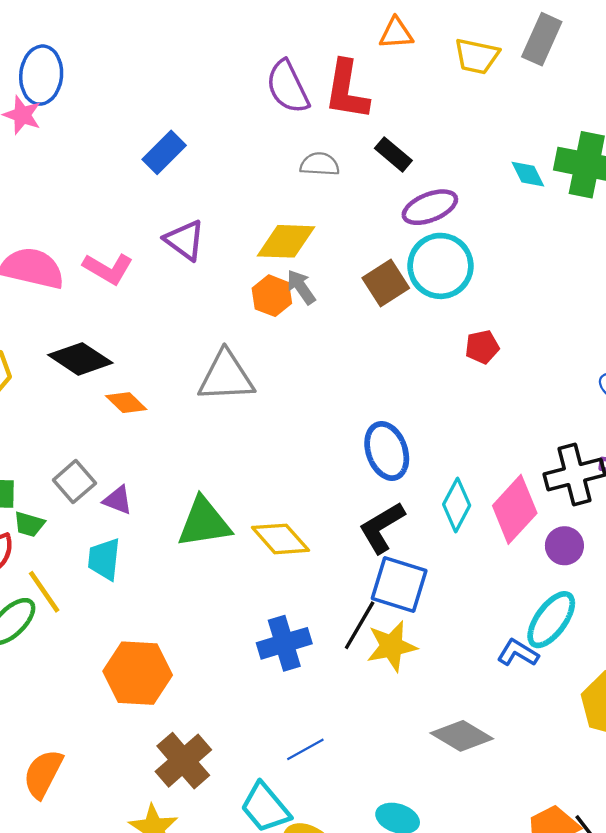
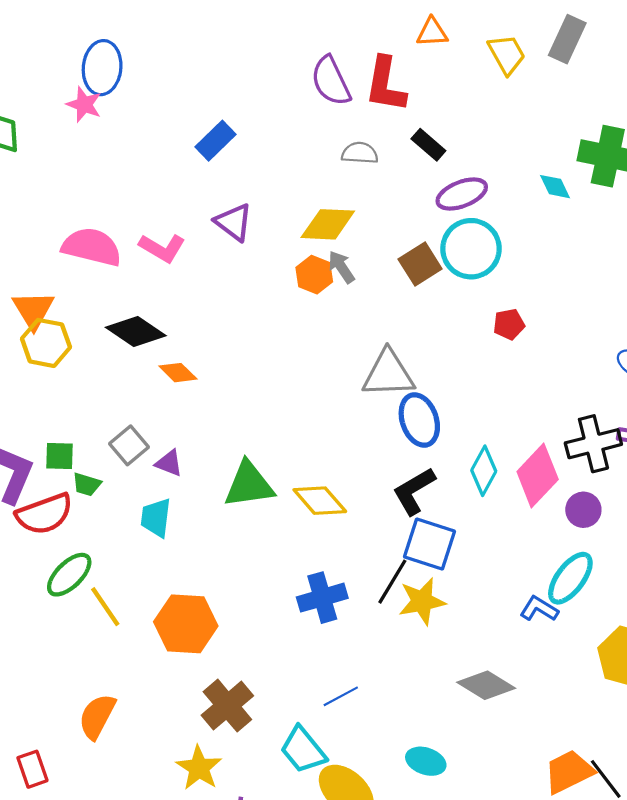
yellow trapezoid: (477, 56) -> (507, 54), turned -132
cyan diamond: (528, 174) -> (555, 187), moved
gray triangle: (226, 376) -> (388, 374), moved
yellow line: (44, 592) -> (105, 607), moved

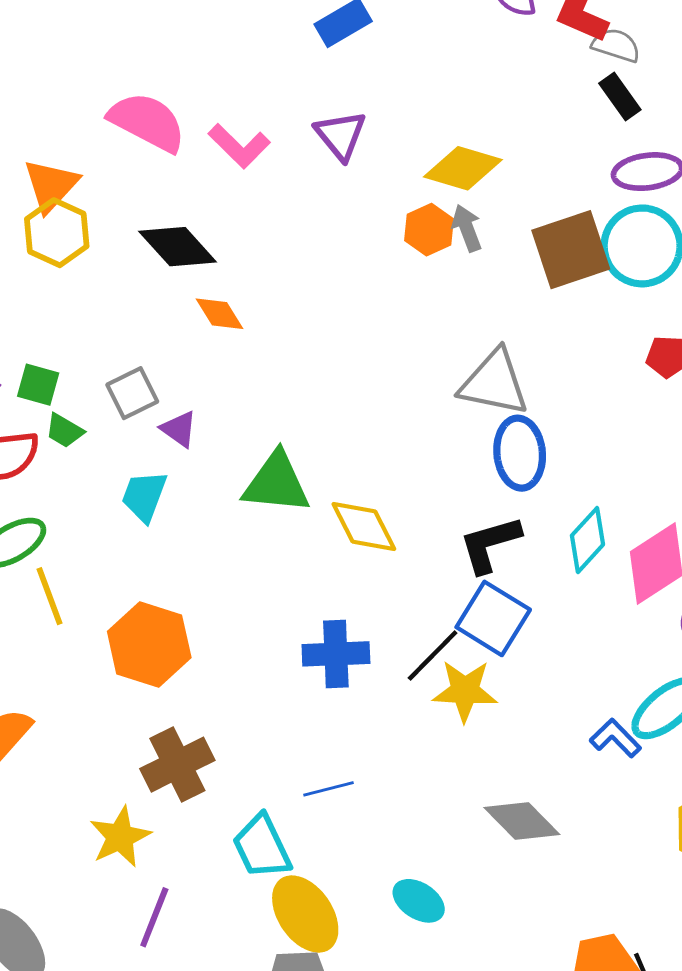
gray semicircle: (360, 153) -> (616, 45), moved
brown square: (420, 264) -> (571, 250), size x1.4

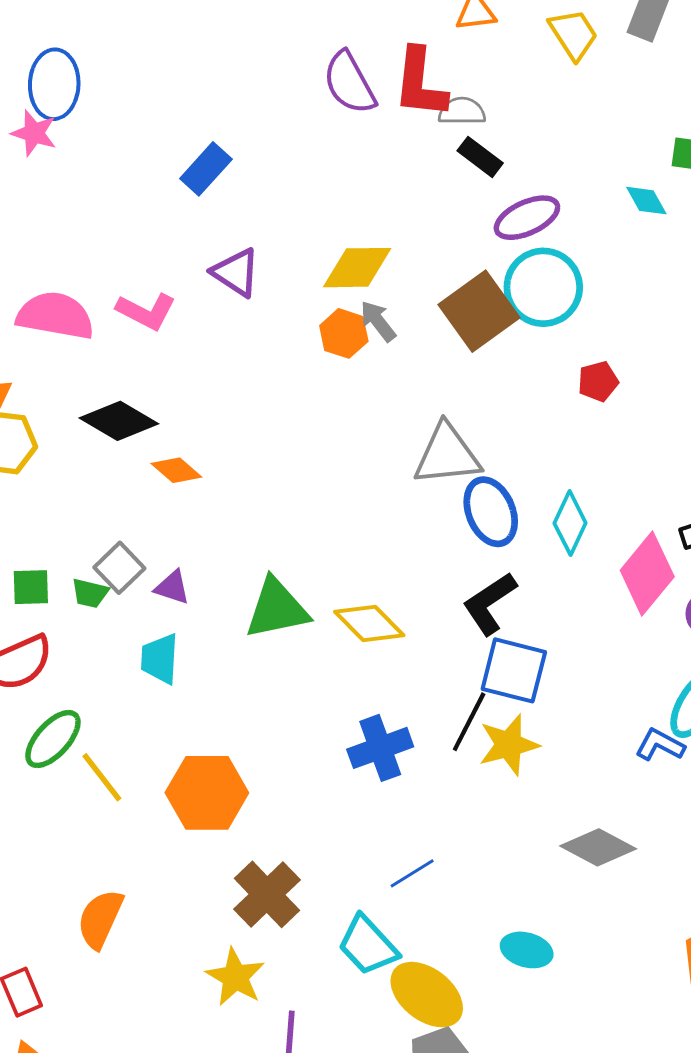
green trapezoid: (64, 431) -> (90, 593), moved
cyan diamond: (587, 540) -> (570, 523), moved

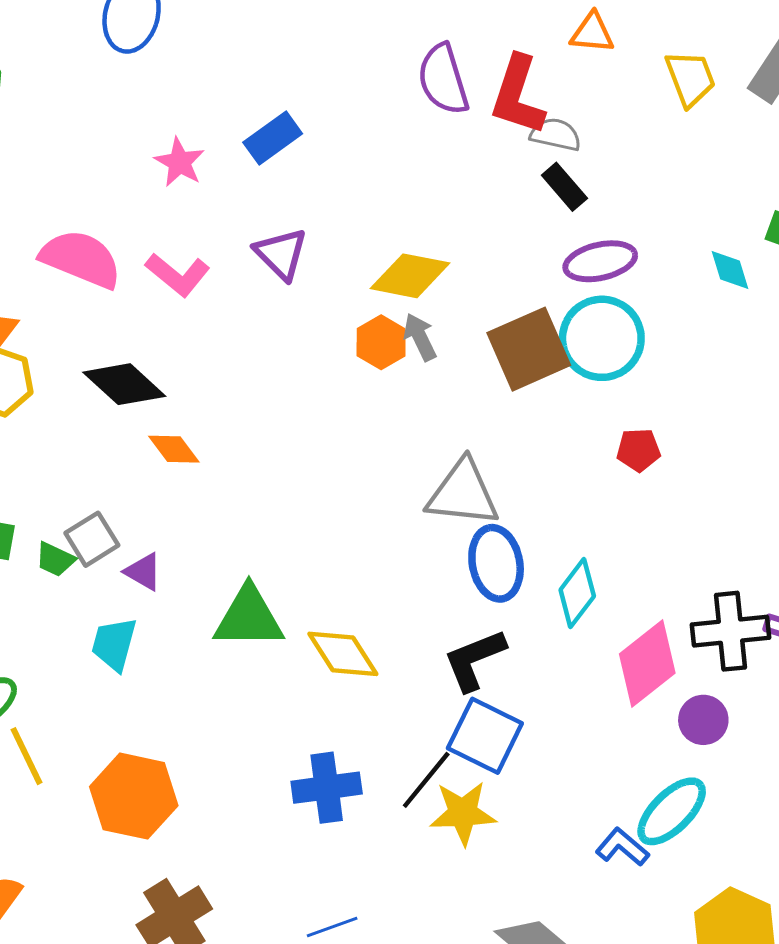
pink star: (34, 133) -> (180, 162), moved

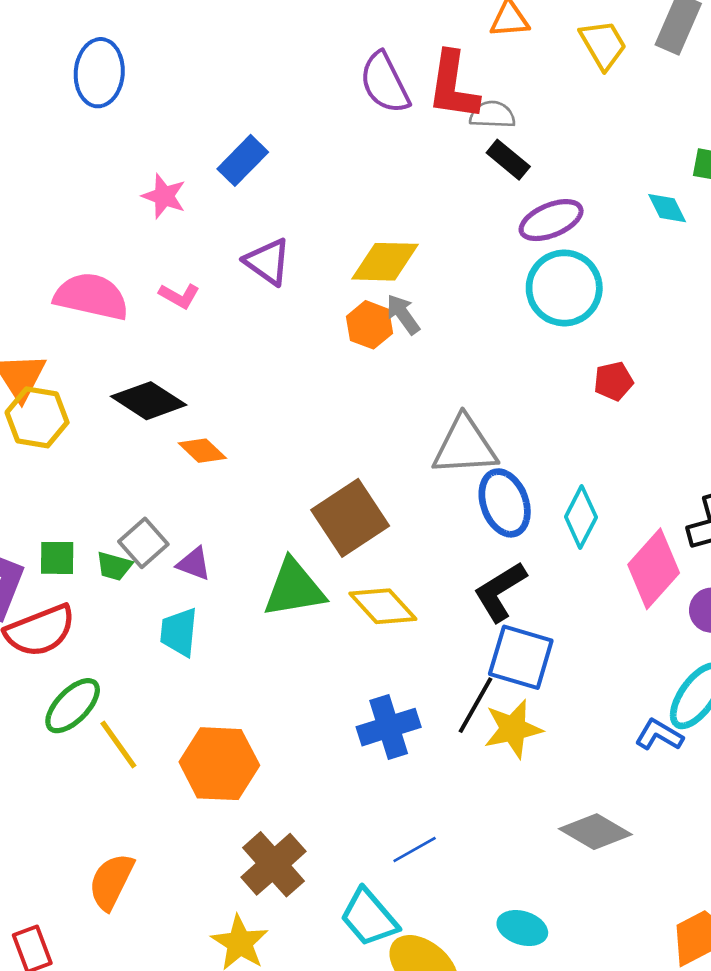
pink L-shape: (178, 275) -> (179, 296), size x0.7
brown square: (529, 349) -> (350, 518), moved

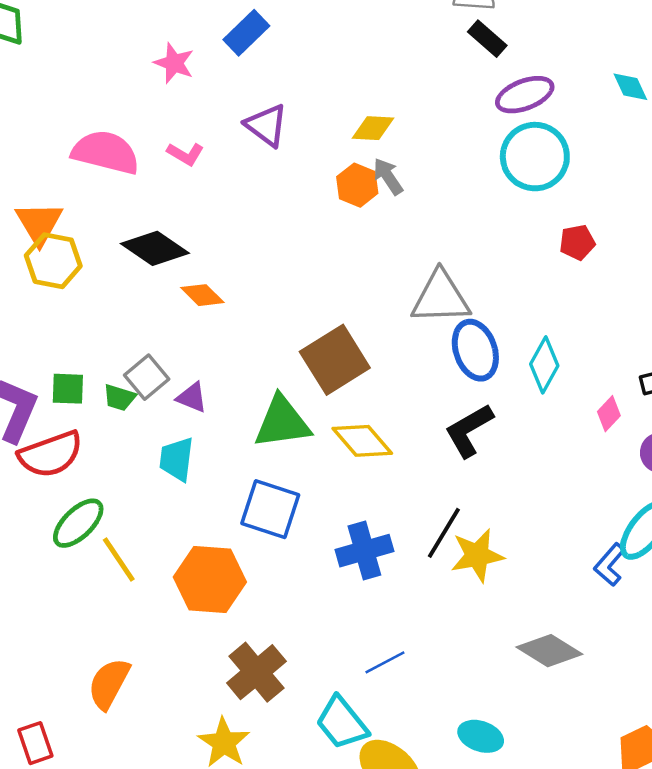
yellow diamond: (385, 262) -> (373, 128), size x0.7
pink diamond: (654, 569) -> (609, 414), size x0.5
blue square: (521, 657) -> (270, 509), moved
blue L-shape: (659, 735) -> (610, 565), turned -81

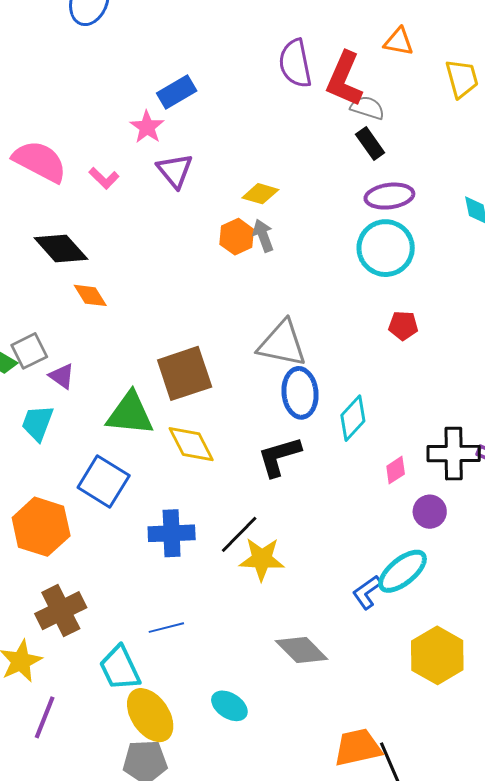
pink star: (174, 63) -> (147, 127), moved

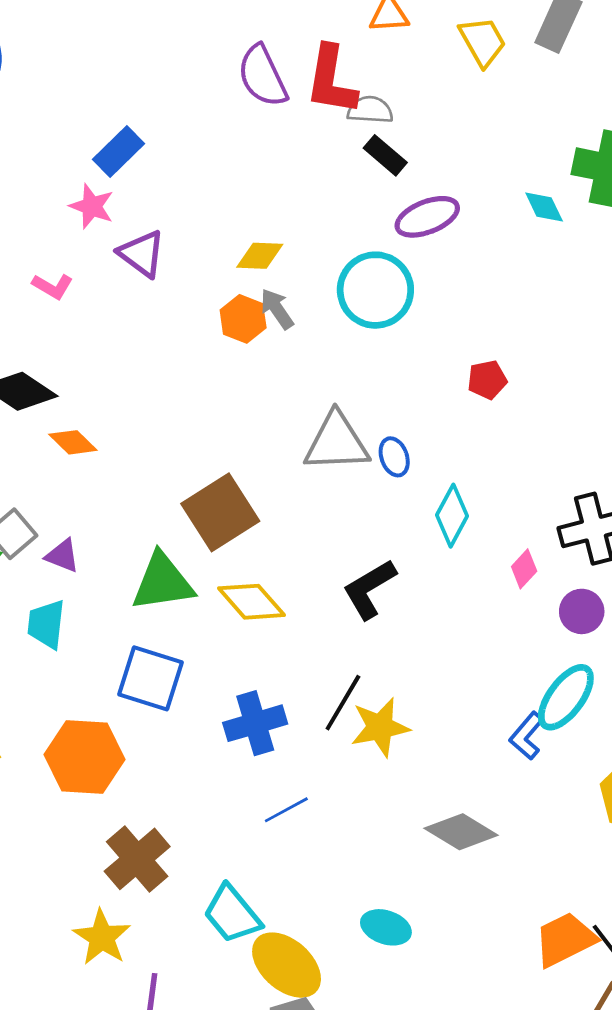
cyan circle: (386, 248) -> (375, 290), moved
blue ellipse: (300, 393) -> (394, 457), moved, size x0.6
blue line: (166, 628) -> (286, 810), moved

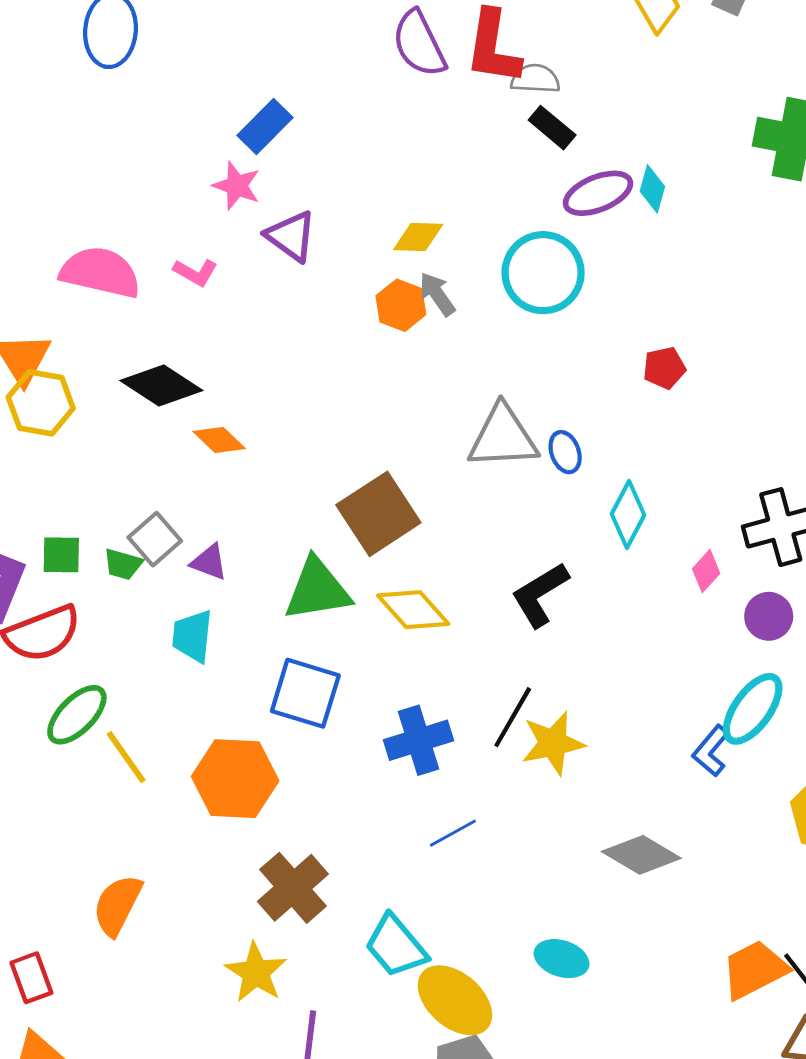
cyan diamond: (544, 207) -> (652, 189), moved, turned 42

